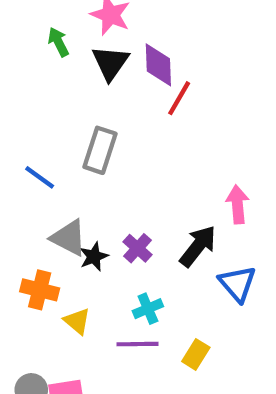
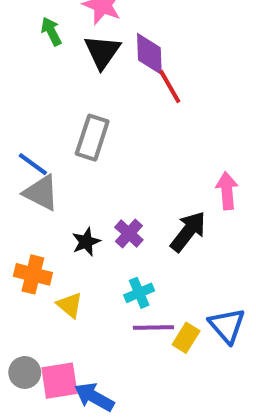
red line: (179, 98) -> (170, 87), turned -60
gray triangle: (69, 238) -> (41, 193), moved
blue triangle: (237, 284) -> (227, 325), moved
purple line: (138, 344) -> (153, 328), moved

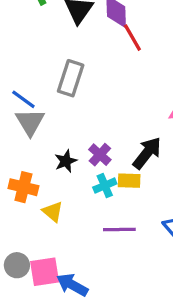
gray triangle: (41, 193) -> (30, 122), turned 32
cyan cross: (139, 293) -> (105, 186), moved
yellow rectangle: (186, 338) -> (129, 181), moved, turned 60

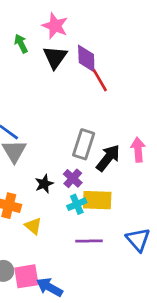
gray rectangle: (71, 78) -> (84, 144), moved
black arrow: (147, 153) -> (108, 158), moved
yellow rectangle: (129, 181) -> (97, 200), size x1.5

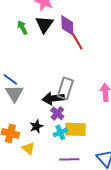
green arrow: (21, 44) -> (22, 27), moved
black arrow: (108, 158) -> (53, 98), moved, turned -135
black star: (44, 184) -> (36, 126), moved

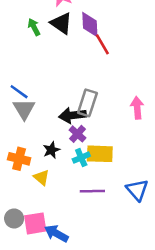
black triangle: (44, 24) -> (61, 23), turned -30

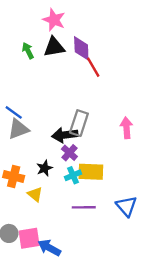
black triangle: (61, 23) -> (54, 47), turned -45
gray triangle: (24, 109) -> (18, 129), turned 40

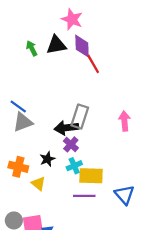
pink star: (54, 20) -> (72, 19), moved
yellow rectangle: (91, 172) -> (91, 176), moved

